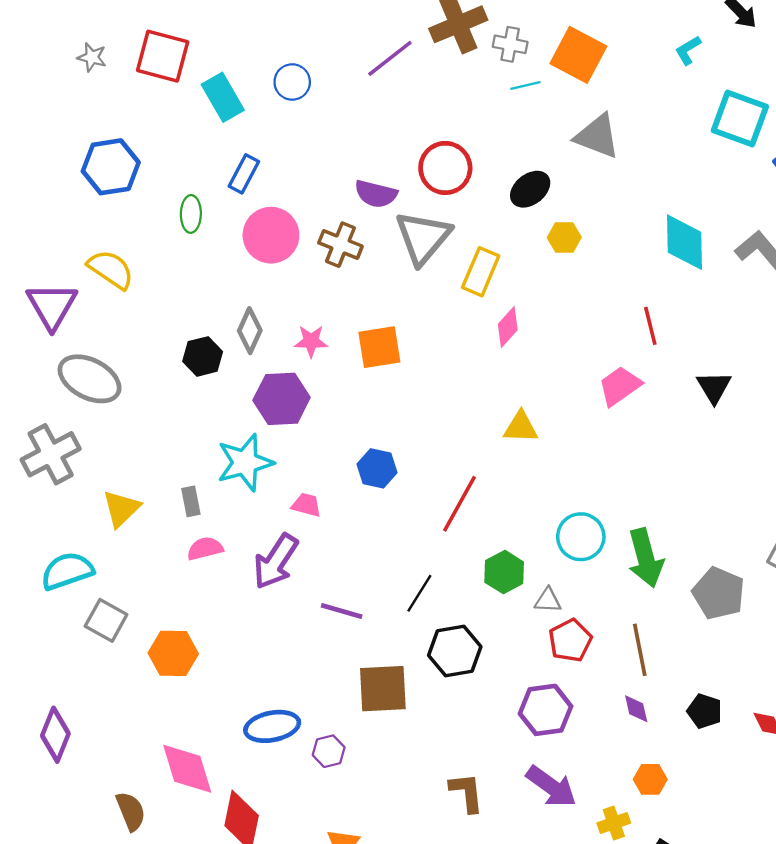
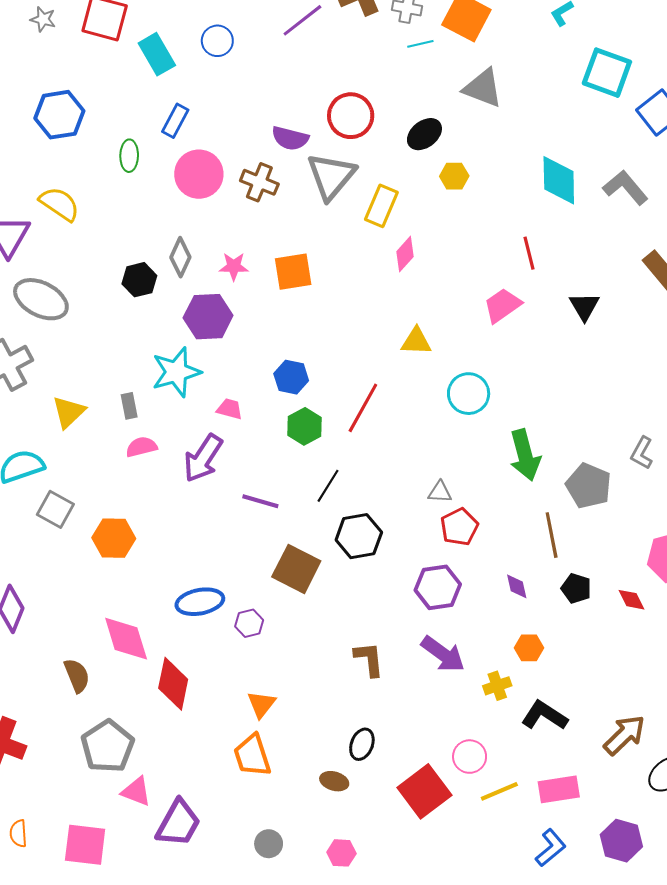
cyan circle: (581, 537) -> (469, 394), moved
green hexagon: (504, 572) -> (304, 426), moved
brown line: (640, 650) -> (552, 535), moved
brown square: (383, 689) -> (296, 569), turned 30

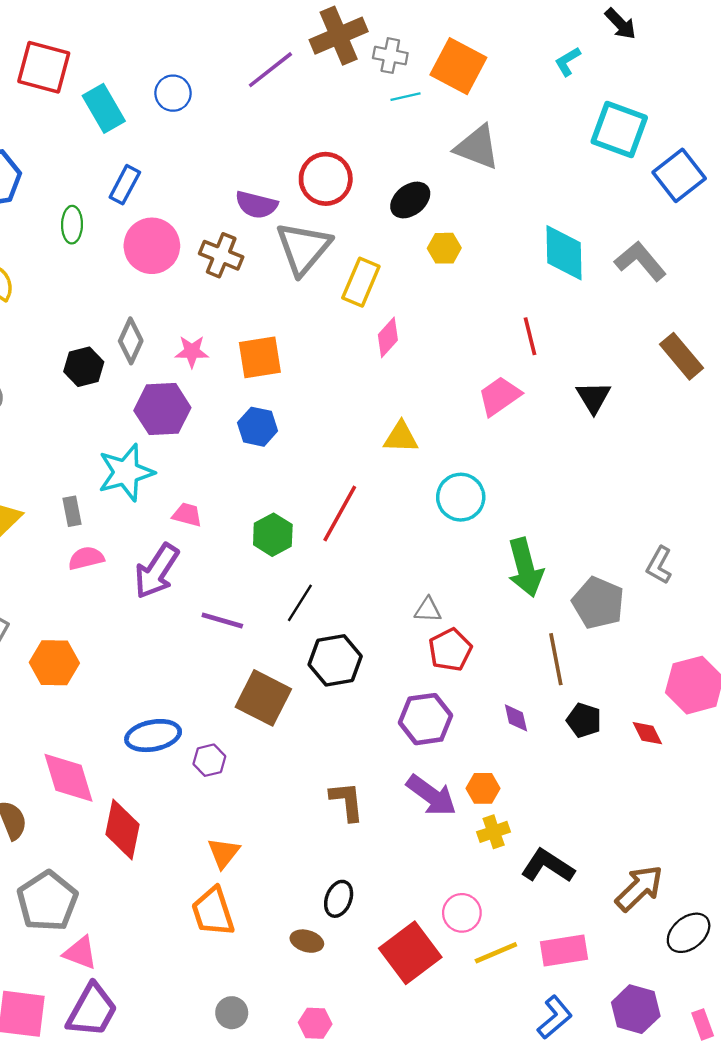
blue hexagon: (291, 377) -> (258, 427), moved
orange hexagon: (529, 648) -> (483, 788), moved
purple trapezoid: (178, 823) -> (92, 1010), moved

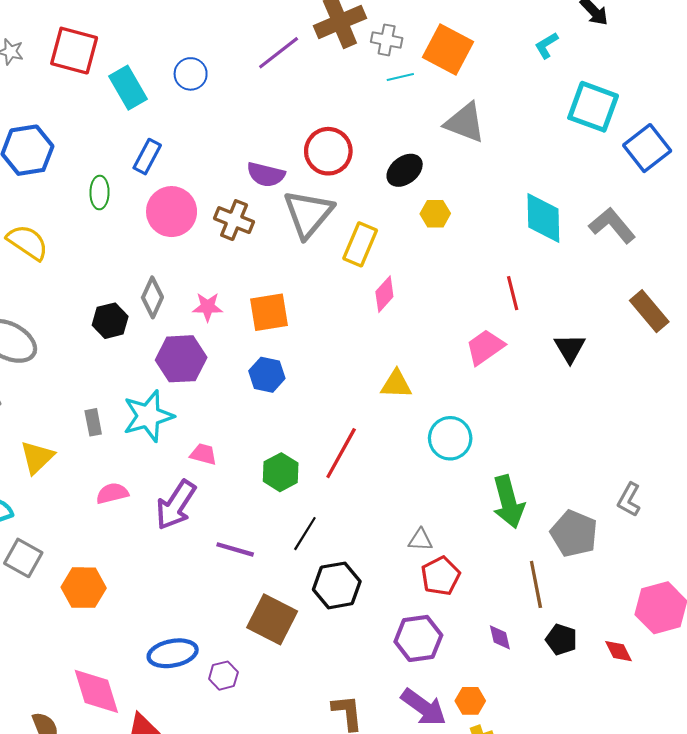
gray rectangle: (72, 511) -> (93, 422), moved

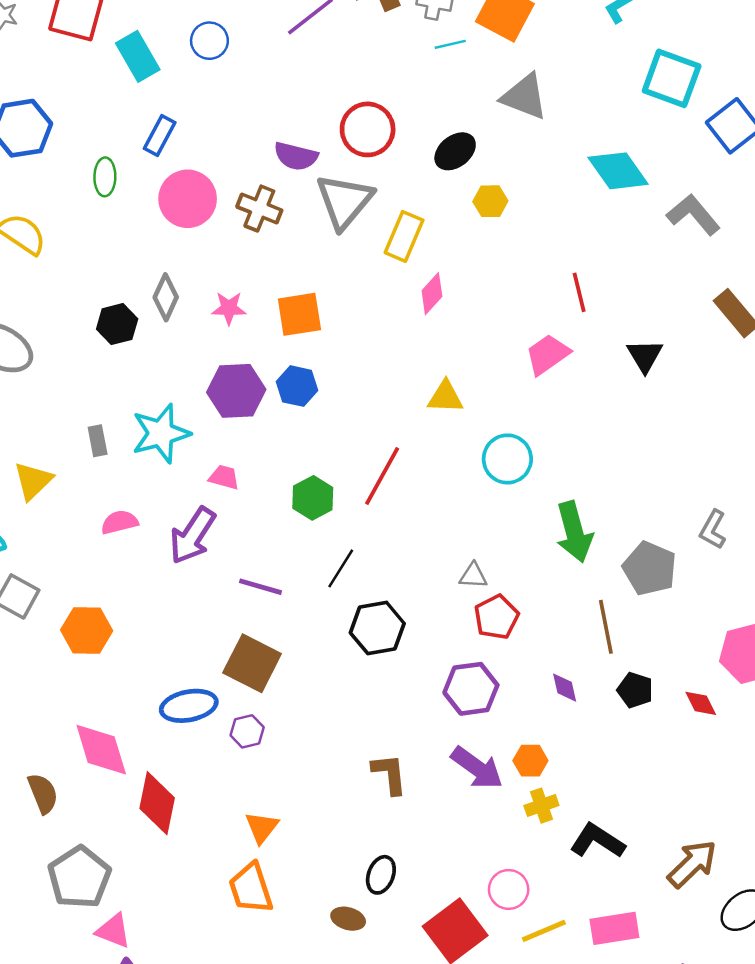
cyan diamond: (543, 218) -> (618, 171), moved, turned -34
purple hexagon: (181, 359) -> (236, 391), moved
brown square: (272, 619) -> (252, 663), moved

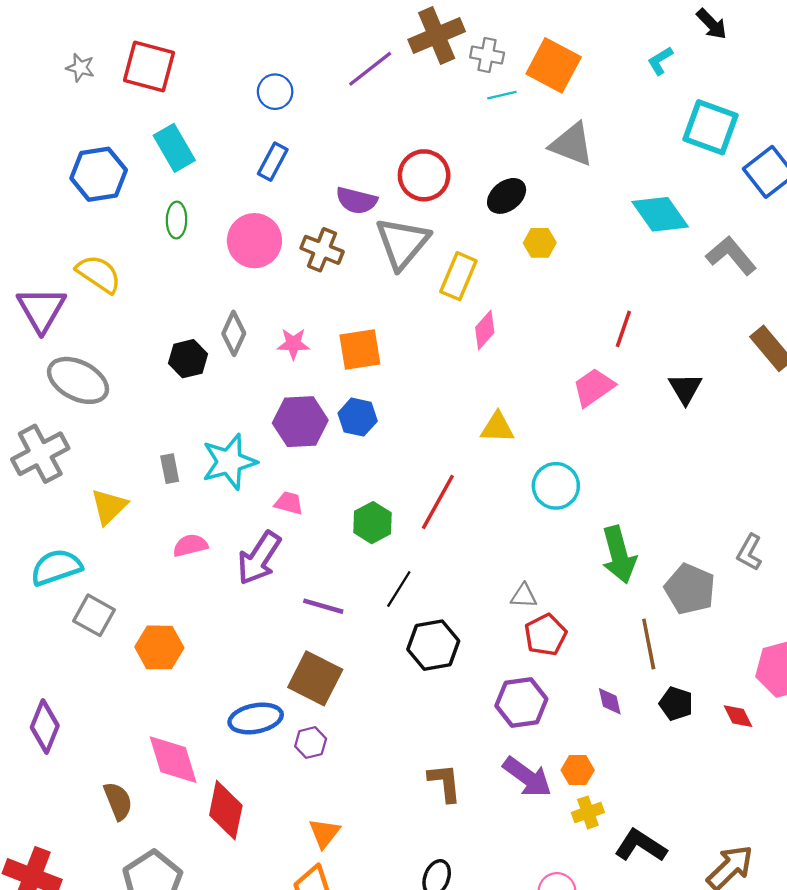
cyan rectangle: (138, 56) -> (174, 148), moved
blue rectangle: (160, 136) -> (273, 162), moved
red line: (579, 292) -> (623, 329), turned 33

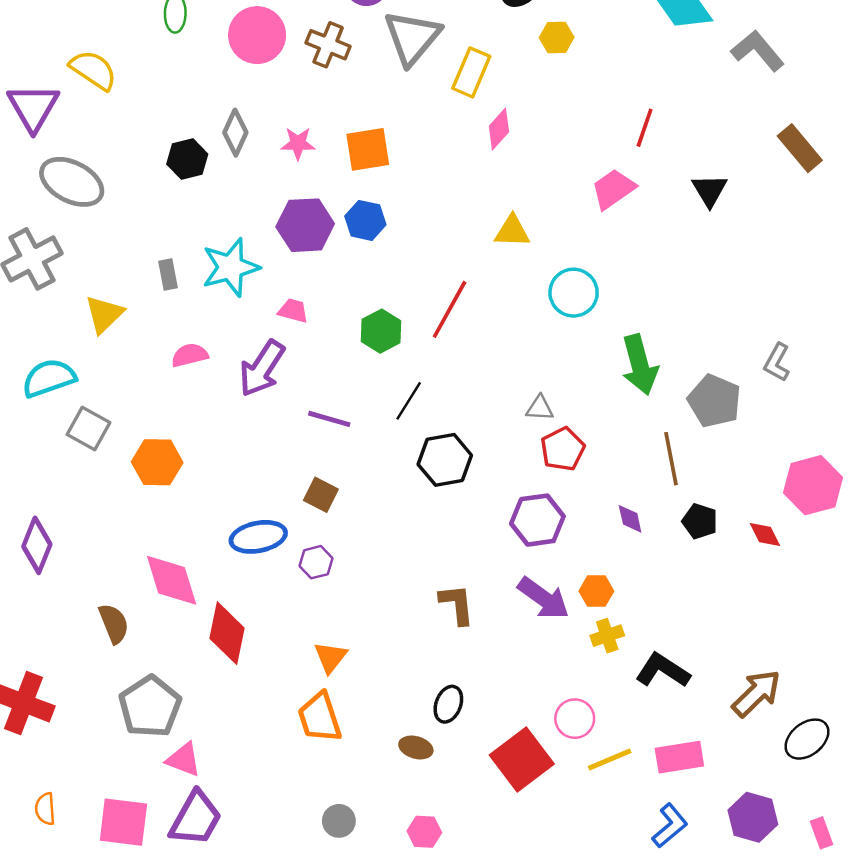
brown square: (315, 678) -> (321, 495), size x0.6

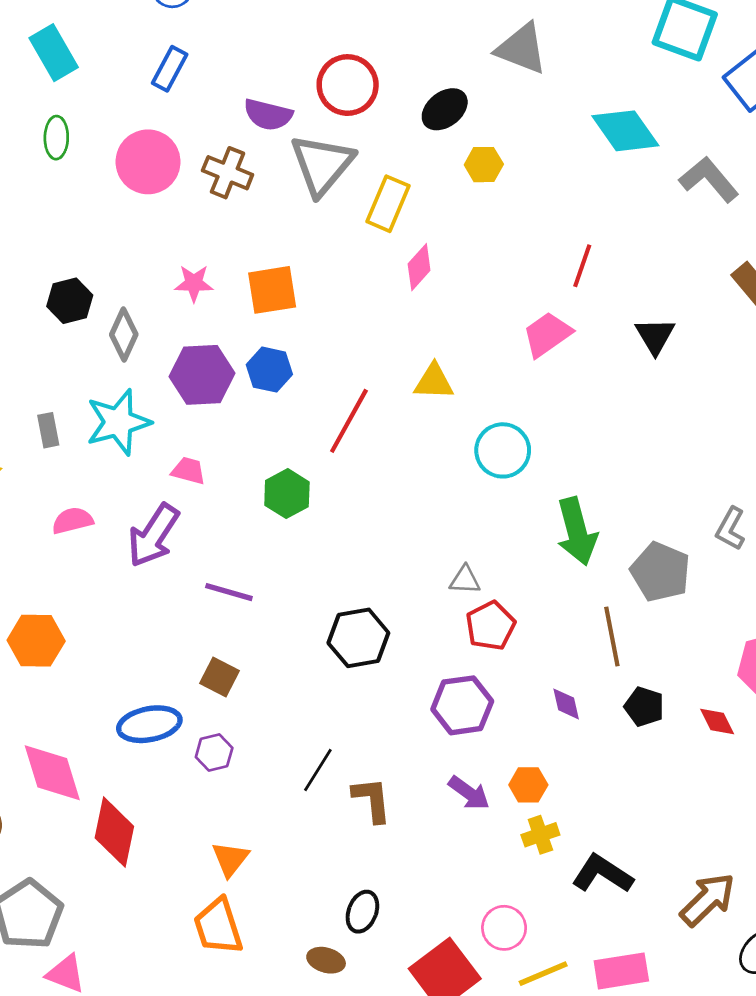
gray diamond: (235, 133) -> (124, 334), moved
red line: (450, 309) -> (349, 421), moved
black line: (409, 401) -> (318, 770), moved
purple arrow: (543, 598) -> (469, 793), size x0.7

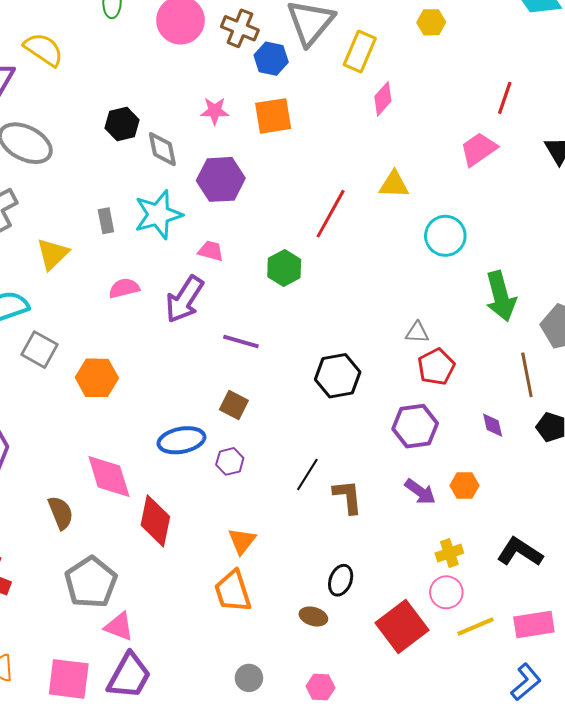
gray diamond: (124, 334) -> (162, 149), turned -36
blue hexagon: (269, 370) -> (271, 59), moved
yellow cross: (540, 835) -> (449, 553), moved

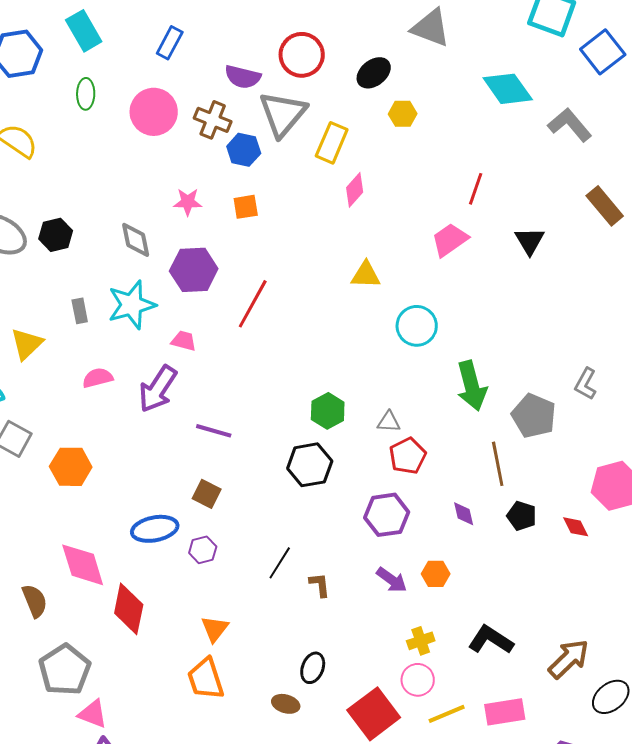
orange square: (273, 116) -> (246, 207), size x0.7
black hexagon: (122, 124) -> (56, 235), moved
red line: (331, 214) -> (253, 304), moved
green hexagon: (284, 268) -> (328, 411), moved
brown L-shape: (348, 497) -> (320, 585), size x0.7

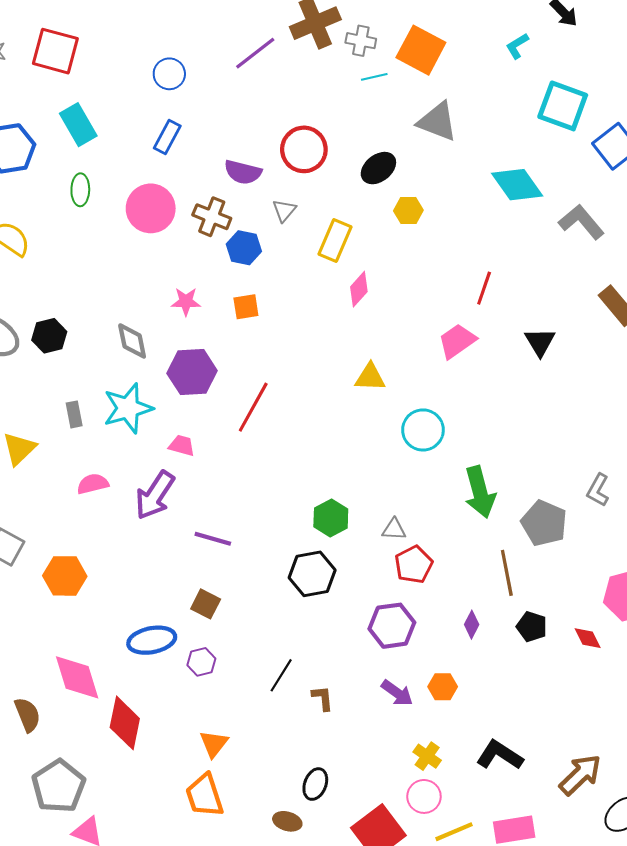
gray triangle: (283, 114) -> (284, 210), size x0.5
purple diamond: (464, 514) -> (472, 625), turned 40
yellow cross: (421, 641) -> (427, 756), turned -36

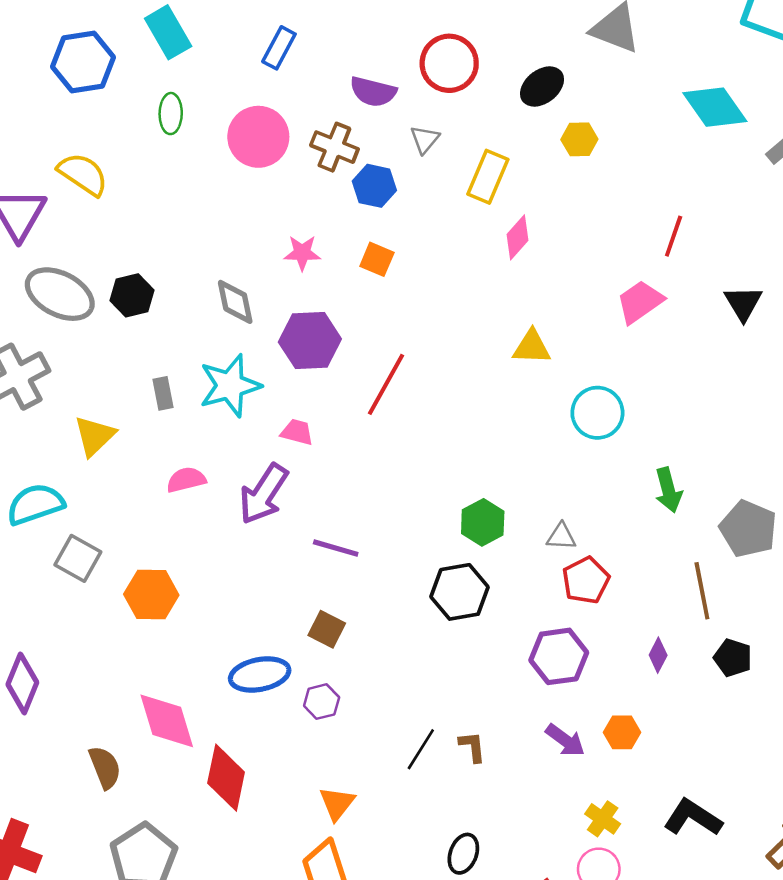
orange square: (246, 307) -> (377, 259), turned 32
green arrow: (480, 492) -> (668, 490), size x0.7
black line: (281, 675) -> (421, 749), moved

